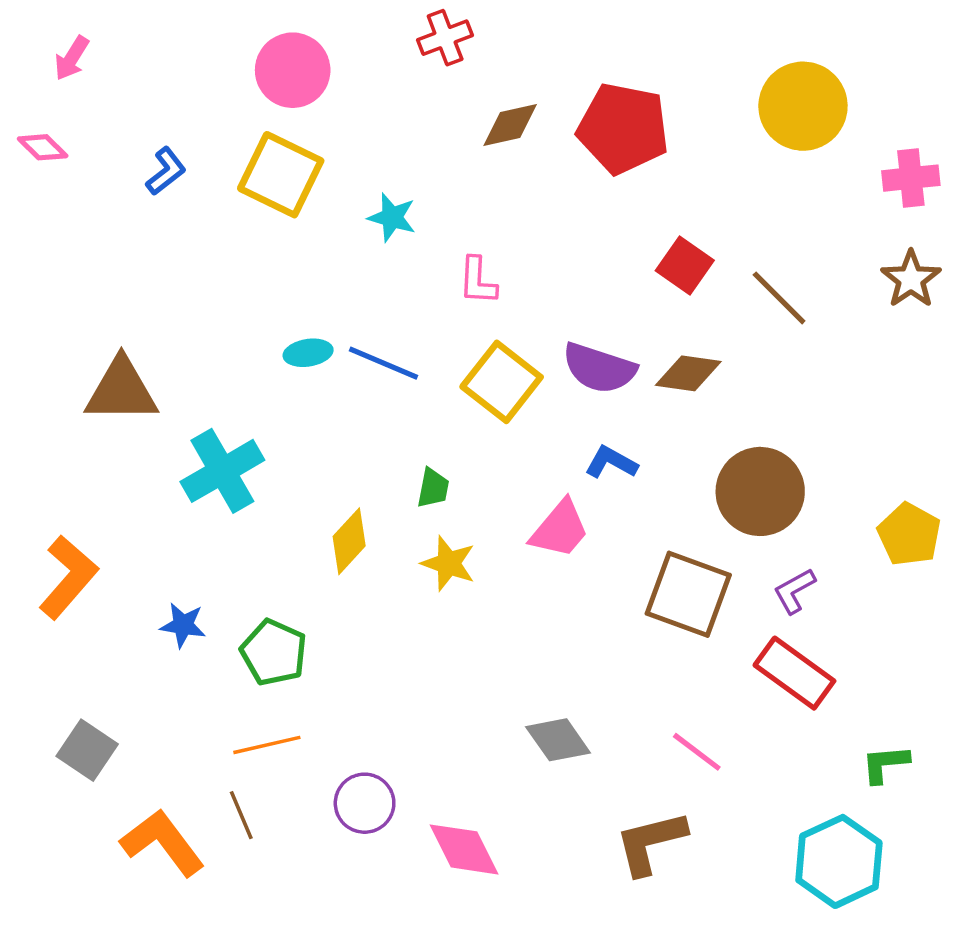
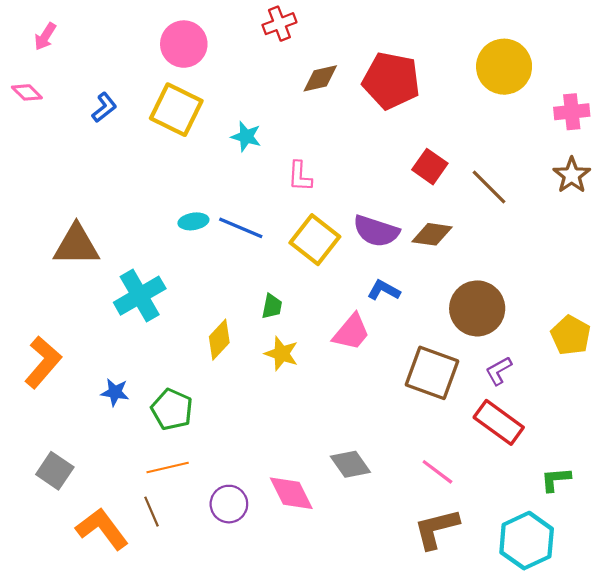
brown L-shape: (651, 843) -> (436, 529), moved
pink diamond: (464, 849) -> (291, 493), moved

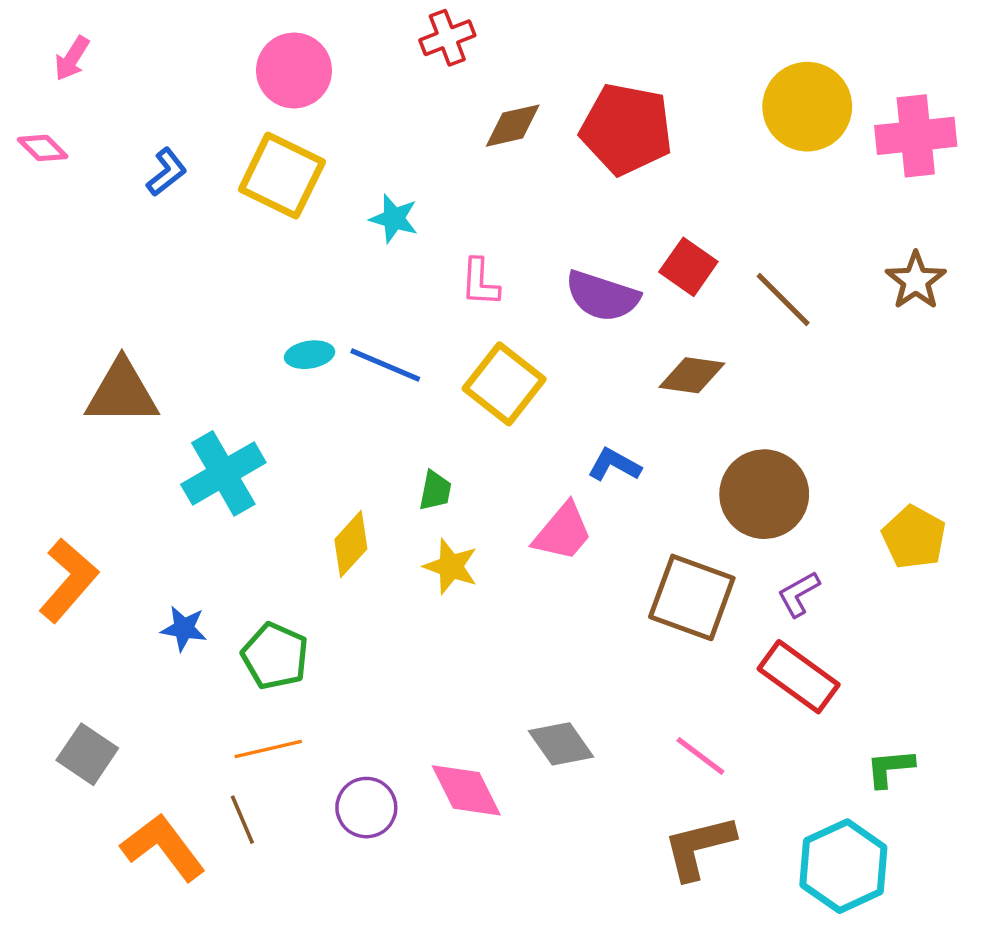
pink cross: (572, 112) -> (916, 136), moved, size x1.4
purple semicircle: (376, 231) -> (602, 296), moved

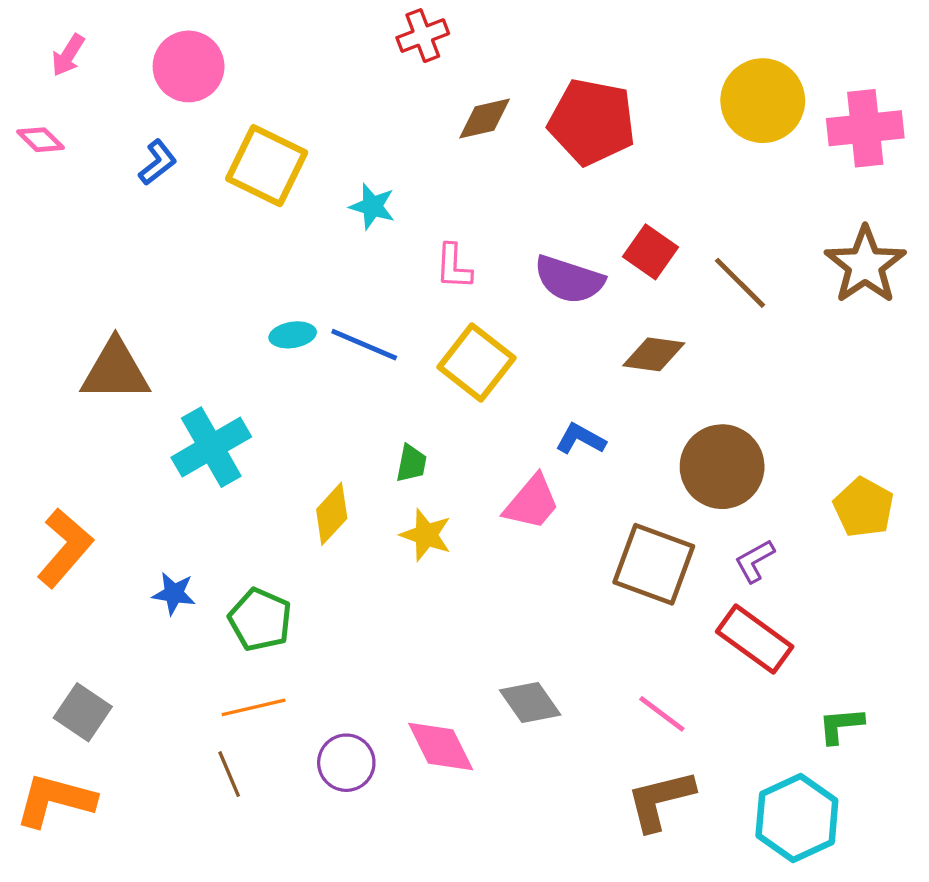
pink circle: (294, 70) -> (189, 66), moved
brown star: (916, 281) -> (865, 265), size x1.4
orange L-shape: (163, 847) -> (55, 800), moved, turned -38

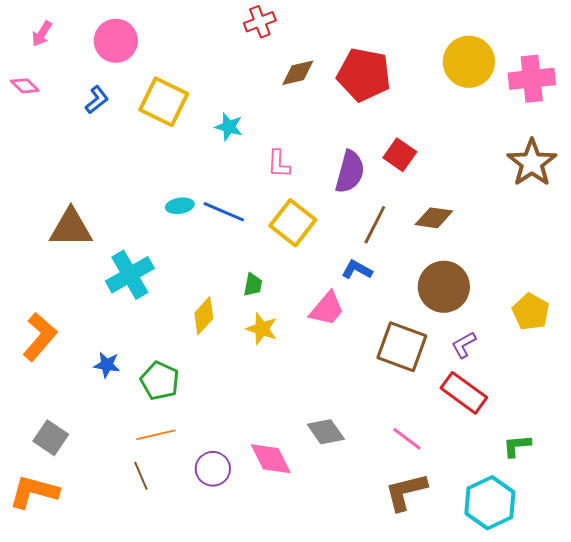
purple semicircle: (569, 280) -> (350, 172), turned -93
brown line: (740, 283) -> (375, 225), moved, turned 72
brown diamond: (654, 354) -> (434, 218), moved

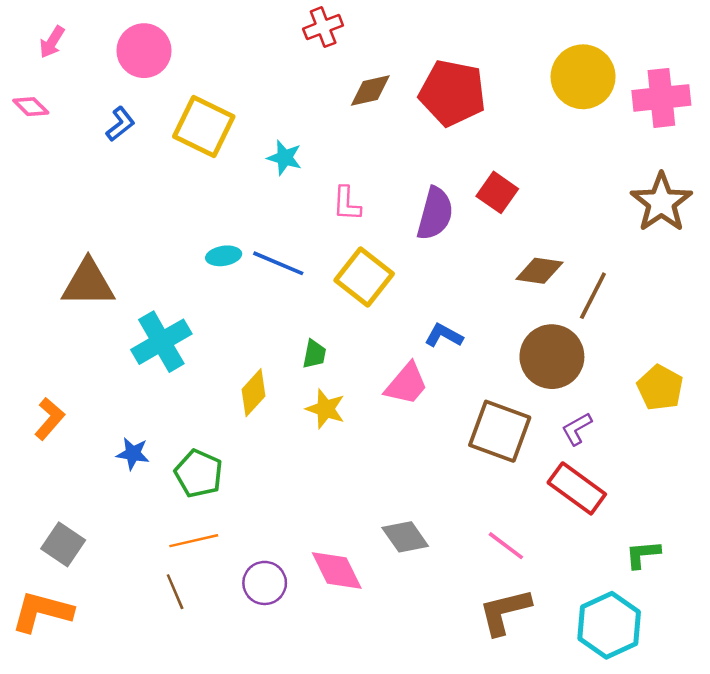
brown line: (375, 225) -> (593, 296), moved
orange L-shape: (40, 337) -> (49, 419), size x0.7

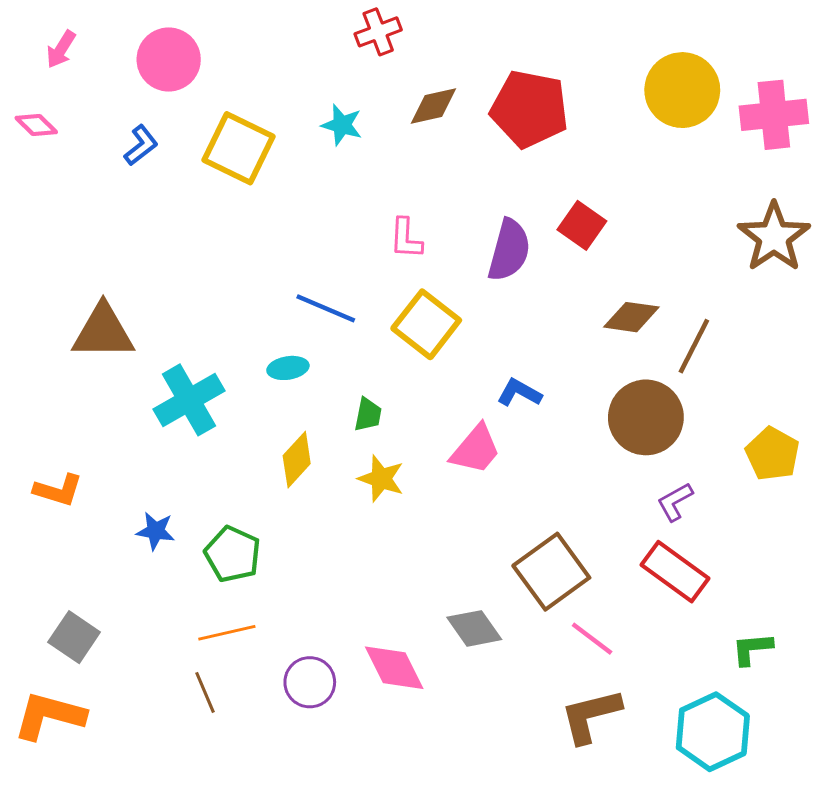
cyan star: (285, 158) -> (342, 125), moved
cyan ellipse: (224, 256) -> (288, 368), moved
orange L-shape: (49, 419) -> (58, 490), turned 66
brown square: (500, 431) -> (551, 572), moved, turned 34

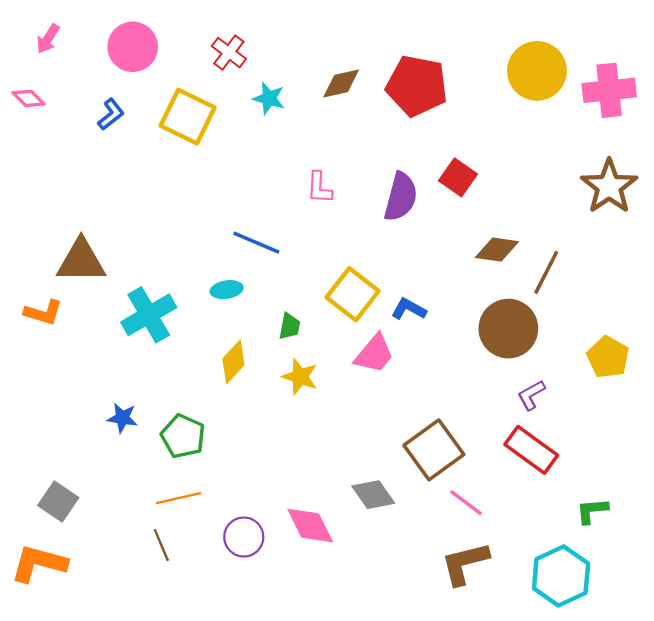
red cross: (378, 32) -> (229, 53), moved, turned -32
yellow square: (426, 324) -> (353, 294), moved
orange L-shape: (58, 490) -> (43, 313), moved

